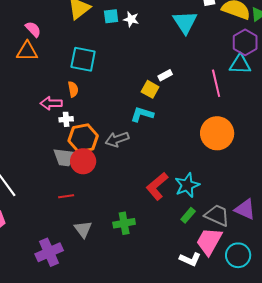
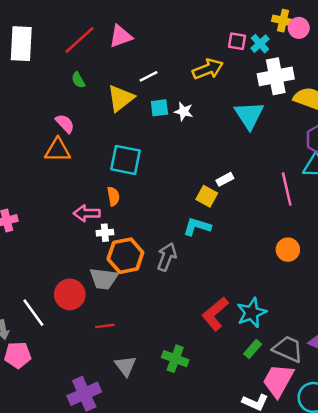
orange circle: (217, 133) -> (288, 250), size x0.6
gray arrow: (117, 139) -> (167, 257), turned 130
red circle: (83, 161) -> (70, 294), moved
green cross: (124, 223) -> (175, 359), turned 30

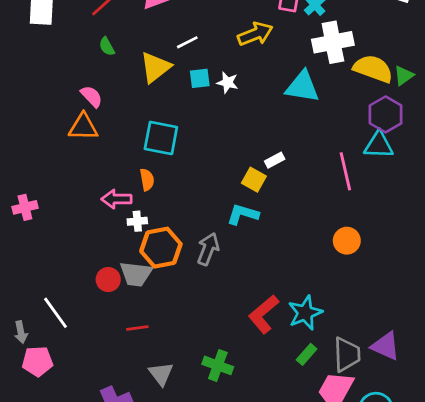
cyan triangle: (249, 115) -> (302, 87), turned -48
red circle: (70, 294) -> (108, 279), moved, size x0.7
gray trapezoid: (288, 349) -> (347, 354), turned 64

